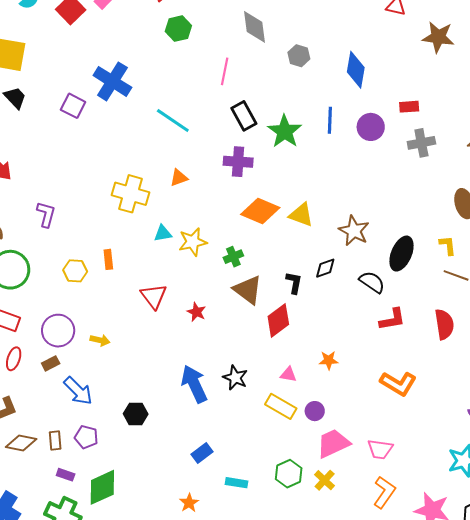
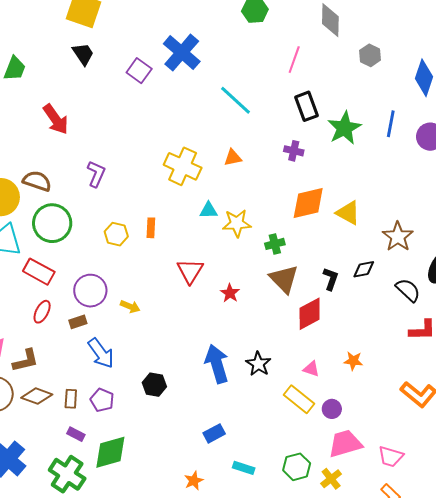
purple cross: (238, 162) -> (294, 151), size x0.7
orange diamond: (260, 211) -> (308, 203), turned -45

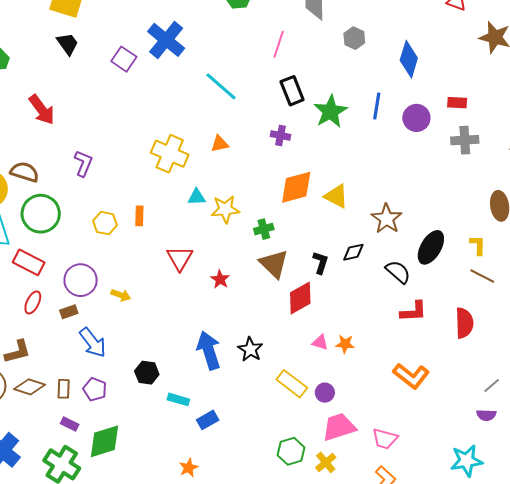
pink triangle: (311, 369) -> (320, 342), moved
cyan rectangle: (244, 468) -> (178, 399), moved

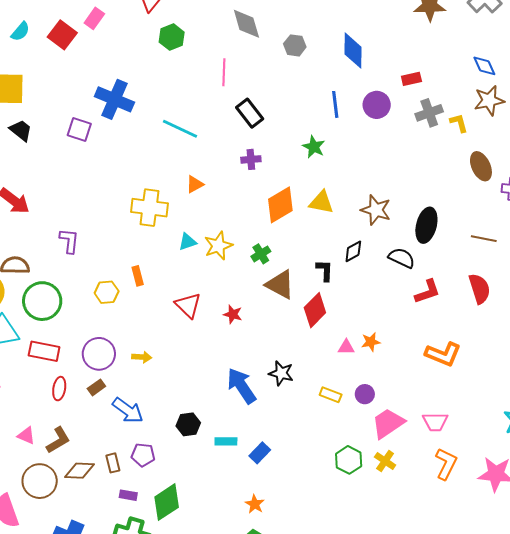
green star: (330, 111) -> (314, 147), moved, size x0.7
yellow L-shape: (478, 245) -> (459, 123), moved
yellow rectangle: (292, 384) -> (331, 395), size x0.7

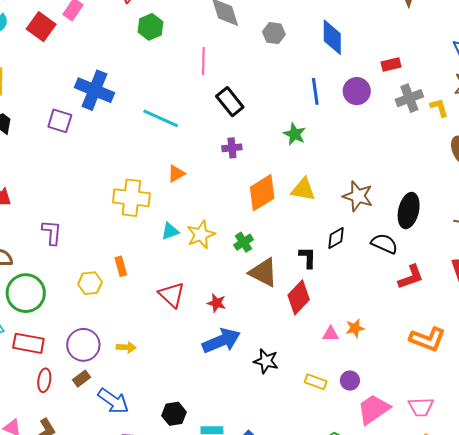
blue arrow: (242, 386) -> (221, 341), moved, turned 102

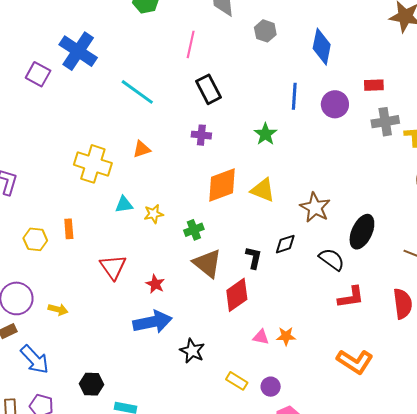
yellow star: (201, 235) -> (154, 214), size x0.7

